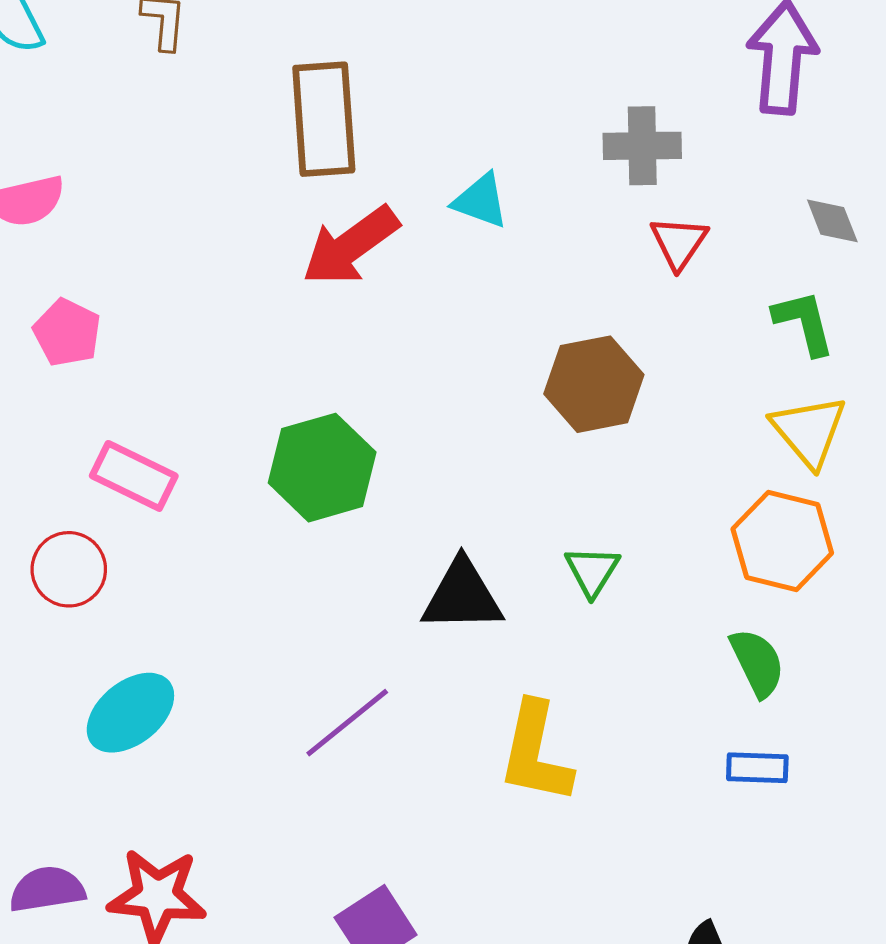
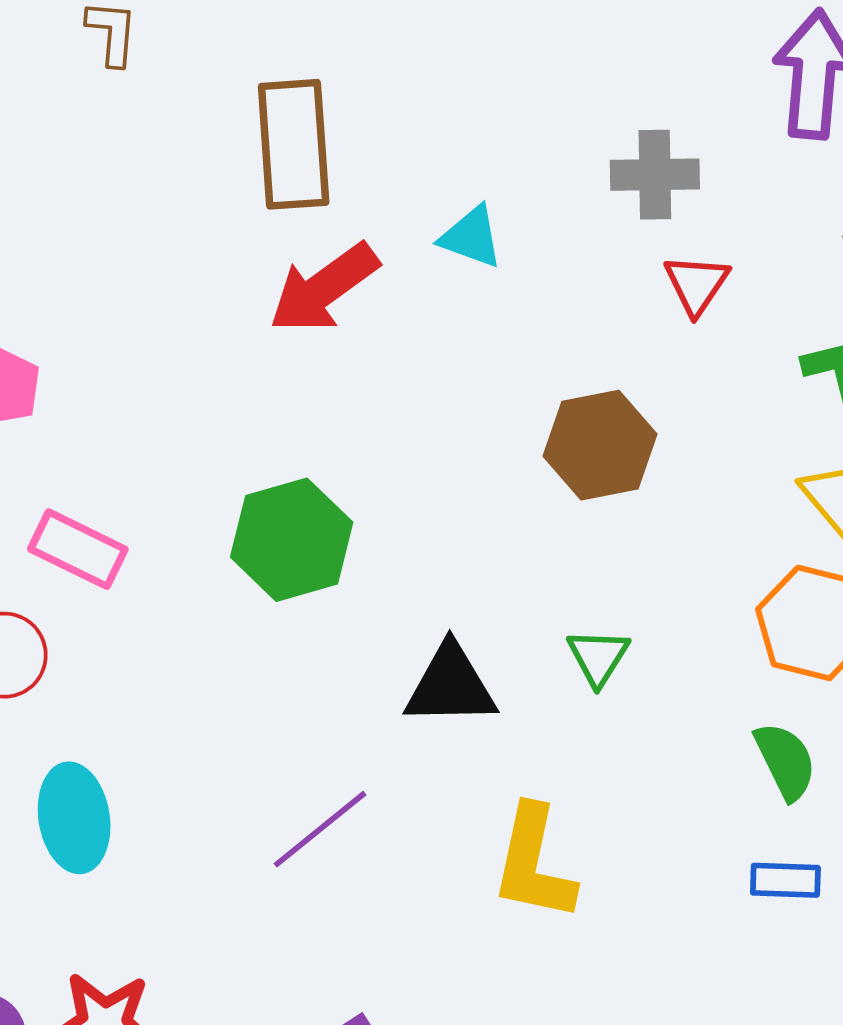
cyan ellipse: (130, 713) -> (74, 818), turned -60

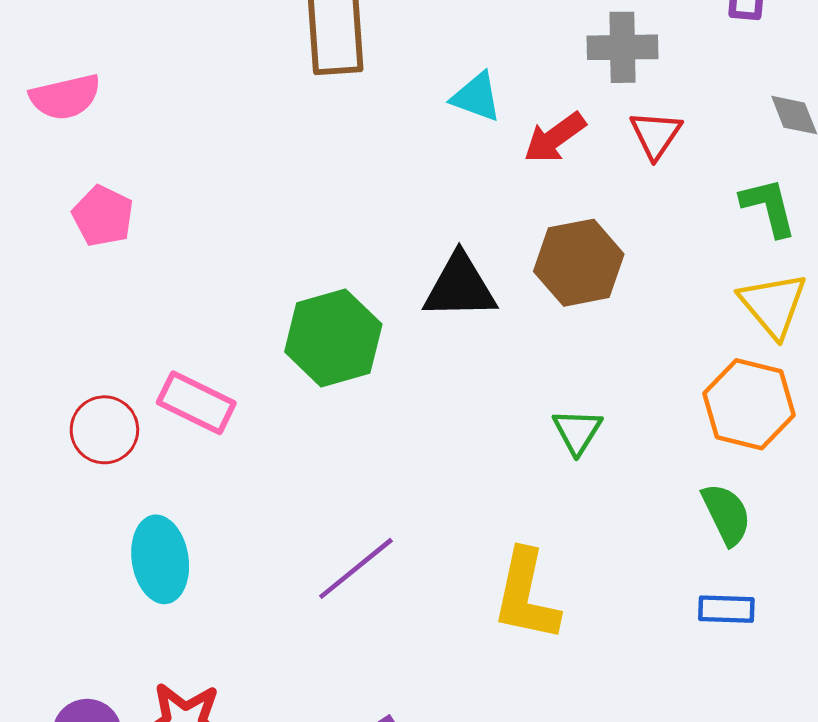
red arrow: (324, 288) -> (555, 138), moved, size x0.7
pink rectangle: (78, 549) -> (196, 403), moved
black triangle: (451, 685) -> (460, 287), moved

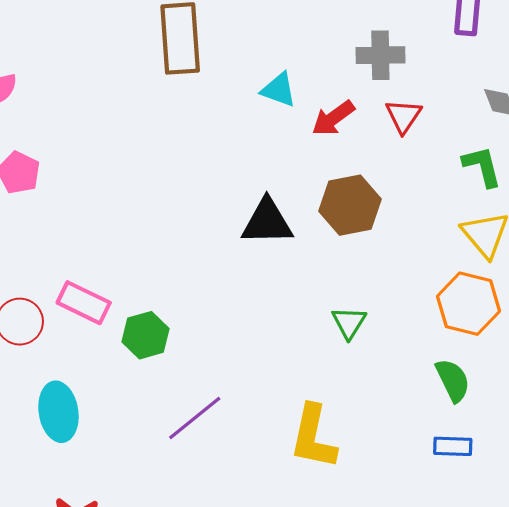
green hexagon: (333, 338) -> (146, 335), moved, size x0.7

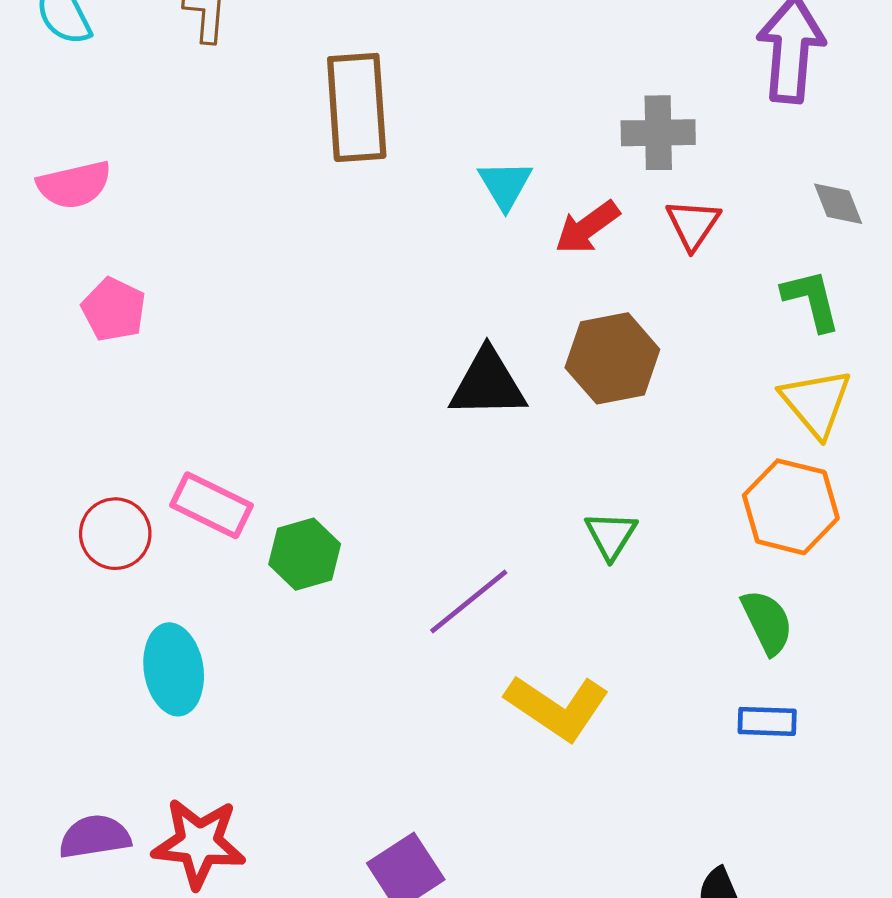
cyan triangle: (279, 90) -> (505, 185), turned 39
purple line: (195, 418) -> (469, 602), moved
yellow L-shape: (313, 437) -> (557, 707), turned -68

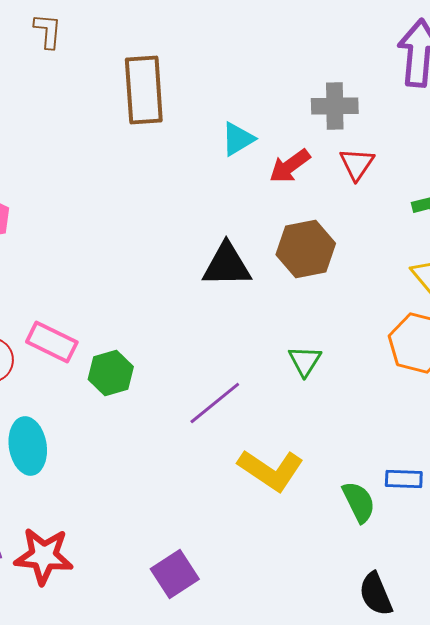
cyan triangle: (505, 185) -> (238, 139), turned 30
green semicircle: (767, 622) -> (359, 502), moved

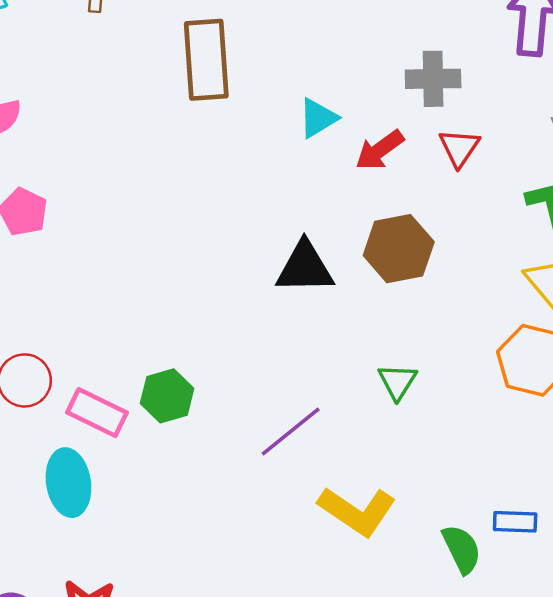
pink rectangle: (52, 342) -> (97, 413), moved

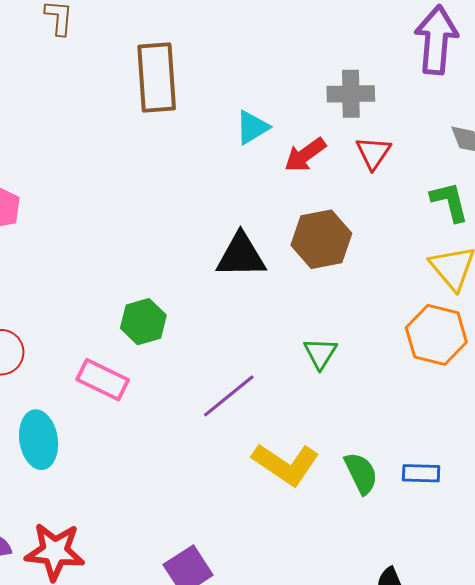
green hexagon: (167, 396) -> (143, 322), moved
pink rectangle: (97, 413) -> (103, 380), moved
green semicircle: (462, 549) -> (361, 473), moved

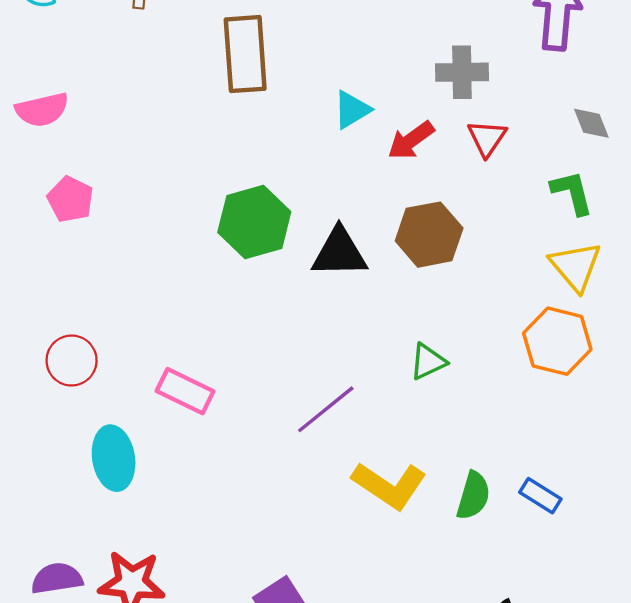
green hexagon: (143, 322) -> (254, 222), moved, size x1.4
green triangle: (320, 353) -> (428, 362), turned 33
green semicircle: (361, 473) -> (473, 496), turned 42
blue rectangle: (421, 473) -> (540, 496), turned 30

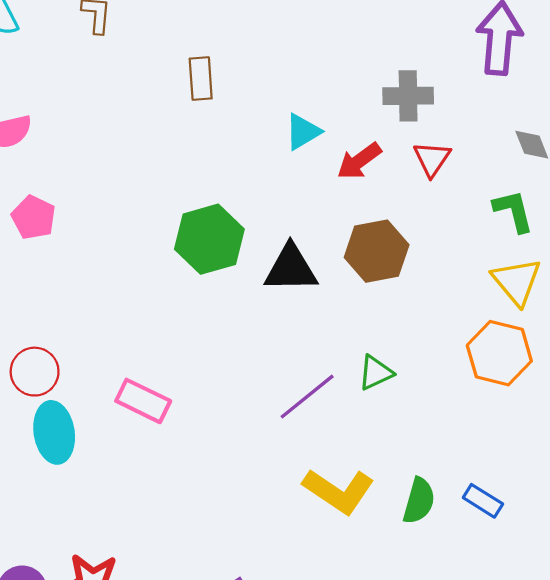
brown rectangle: (245, 54) -> (201, 78), size x0.6
purple line: (326, 409) -> (307, 397), moved
cyan ellipse: (114, 458) -> (54, 432), moved

